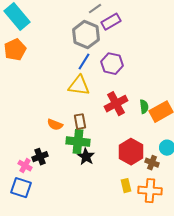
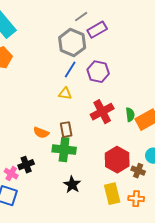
yellow triangle: (79, 86) -> (65, 94), size x0.6
black star: (86, 157) -> (72, 185), moved
yellow rectangle: (126, 186) -> (112, 194), size x1.5
orange cross: (150, 191) -> (136, 199), size x0.7

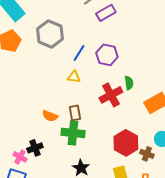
gray hexagon: (72, 43) -> (50, 34), moved
green semicircle: (130, 115) -> (129, 83), moved

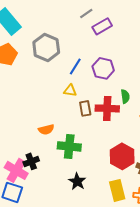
red cross: (111, 95) -> (107, 108), turned 30
brown rectangle: (75, 113) -> (85, 108), moved
orange semicircle: (50, 116) -> (46, 129), turned -35
pink cross: (20, 157) -> (16, 170), size x1.6

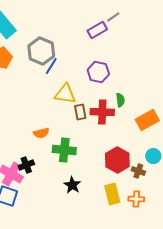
gray line: (86, 13) -> (113, 17), moved
blue line: (75, 66) -> (51, 66), moved
yellow triangle: (70, 90) -> (65, 94), size x1.6

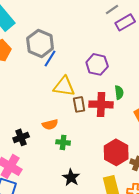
purple rectangle: (97, 30) -> (125, 22), moved
orange semicircle: (41, 133) -> (50, 124), moved
green cross: (64, 150) -> (63, 142), size x0.6
black cross: (26, 165) -> (21, 137), moved

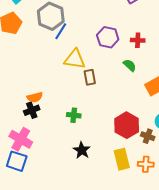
green semicircle: (119, 92) -> (130, 65), turned -40
red cross: (101, 104) -> (138, 40), moved, size x0.6
orange semicircle: (50, 124) -> (35, 97), moved

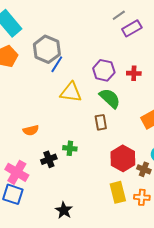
green semicircle: (130, 65) -> (110, 98), moved, size x1.6
brown rectangle: (90, 77) -> (101, 122), moved
black cross: (32, 110) -> (49, 159), moved
black star: (82, 150) -> (64, 210), moved

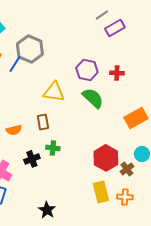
blue line: (57, 64) -> (15, 64), moved
brown rectangle: (101, 122) -> (43, 122), moved
brown cross: (144, 169) -> (127, 169), turned 32

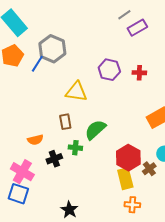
green semicircle: (93, 98) -> (95, 130), moved, turned -85
orange semicircle: (14, 130) -> (35, 140), moved
yellow rectangle: (101, 192) -> (125, 179), moved
orange cross: (125, 197) -> (132, 205), moved

